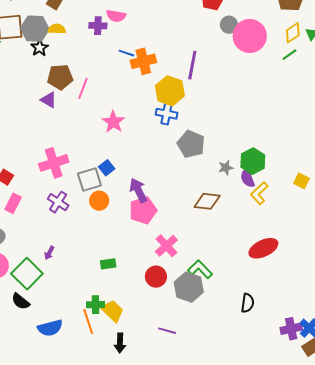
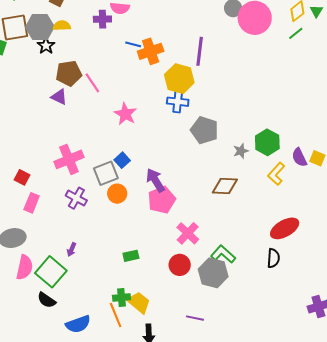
pink line: (83, 88) -> (92, 83), turned -50
purple semicircle: (248, 178) -> (299, 157), moved
black semicircle: (248, 303) -> (273, 258), moved

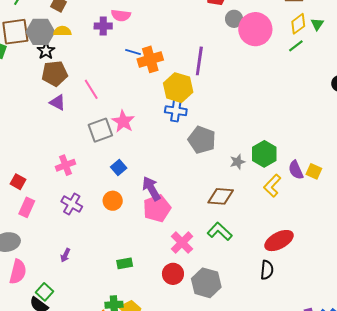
brown pentagon: (69, 73) -> (55, 73), moved
pink cross: (69, 159) -> (66, 165), size x0.7
gray square: (106, 173) -> (100, 130), moved
green L-shape: (223, 254) -> (220, 231), moved
green square: (51, 272) -> (44, 292), moved, size x0.6

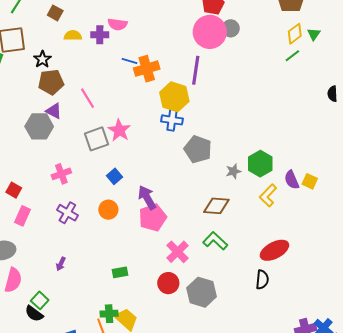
pink circle: (255, 29) -> (210, 32), moved
yellow semicircle: (62, 31) -> (73, 35), moved
gray hexagon: (40, 32) -> (39, 126), moved

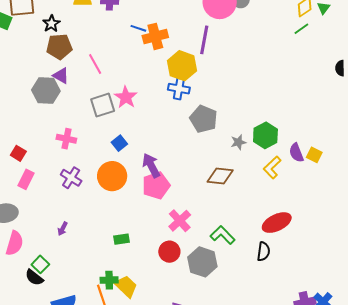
pink cross: (61, 174) -> (66, 139), turned 30
orange circle: (108, 210) -> (112, 176), size x1.5
green L-shape: (215, 241) -> (223, 235), moved

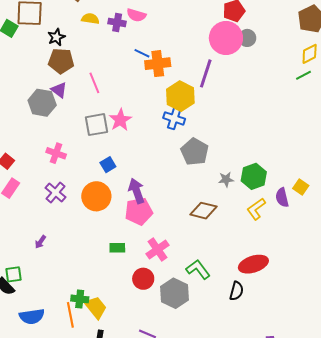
yellow square: (314, 155) -> (301, 187), moved
green rectangle: (122, 239) -> (117, 248), moved
green square: (40, 264) -> (14, 274), turned 30

